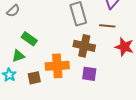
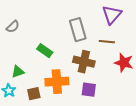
green rectangle: (29, 39) -> (45, 51), moved

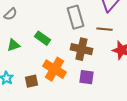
green triangle: (18, 72) -> (13, 45), moved
orange cross: (57, 82) -> (54, 69), turned 35

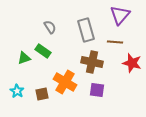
gray semicircle: (10, 14) -> (50, 27), moved, turned -80
green rectangle: (42, 38) -> (43, 51), moved

